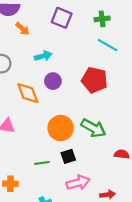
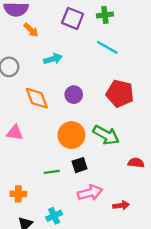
green cross: (102, 19) -> (105, 15), moved
cyan line: (108, 45) -> (107, 47), moved
red pentagon: (94, 80) -> (120, 93), moved
purple circle: (53, 81) -> (74, 95), moved

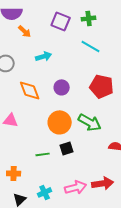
pink arrow: (90, 193) -> (76, 187), moved
red arrow: (121, 205) -> (103, 183), size x1.5

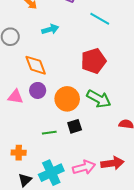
red pentagon: (102, 86) -> (93, 61), moved, turned -30
purple circle: (62, 87) -> (38, 90), moved
cyan cross: (45, 192) -> (51, 173), size x1.6

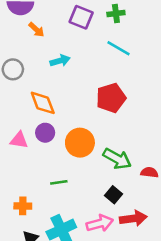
green arrow: (99, 99) -> (117, 159), moved
black square: (75, 126) -> (113, 195), moved, turned -32

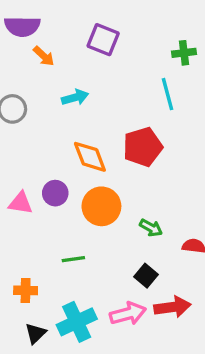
green cross: (116, 13) -> (184, 53), moved
cyan line: (118, 48) -> (167, 94), moved, turned 45
orange diamond: (43, 103) -> (90, 157), moved
green arrow: (117, 159) -> (151, 228), size x0.6

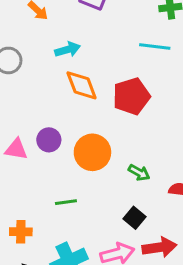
cyan line: (167, 94) -> (155, 46), turned -68
orange diamond: (90, 157) -> (82, 85), moved

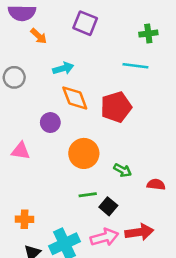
purple circle: (49, 140) -> (50, 123), moved
green line: (66, 202) -> (88, 195), moved
black square: (134, 218) -> (108, 206), moved

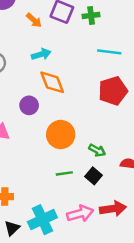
green cross: (148, 34) -> (91, 15), moved
orange arrow: (39, 36) -> (34, 20), moved
red pentagon: (116, 107) -> (113, 91), moved
black square: (108, 206) -> (93, 176), moved

